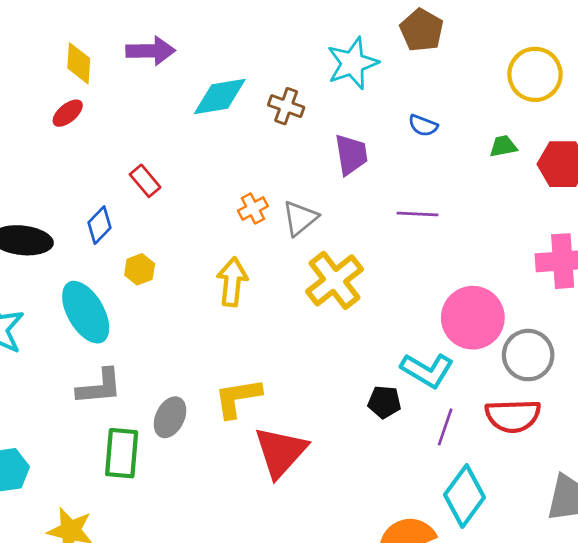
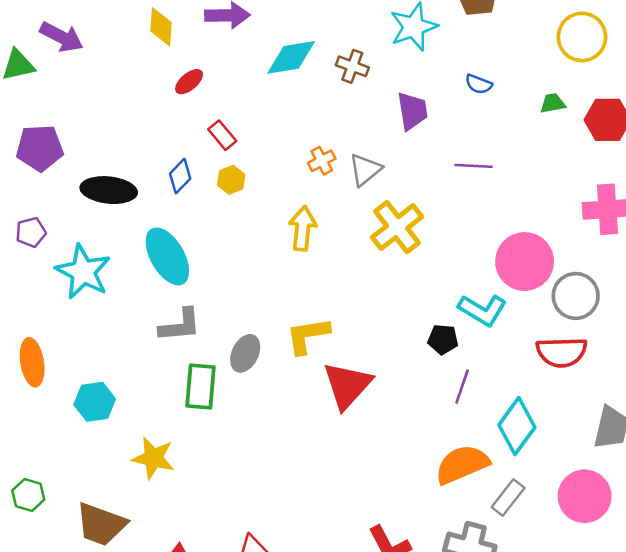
red ellipse: (68, 113) -> (189, 82), moved
yellow hexagon: (140, 269) -> (231, 180), moved
purple line: (445, 427) -> (462, 387), moved

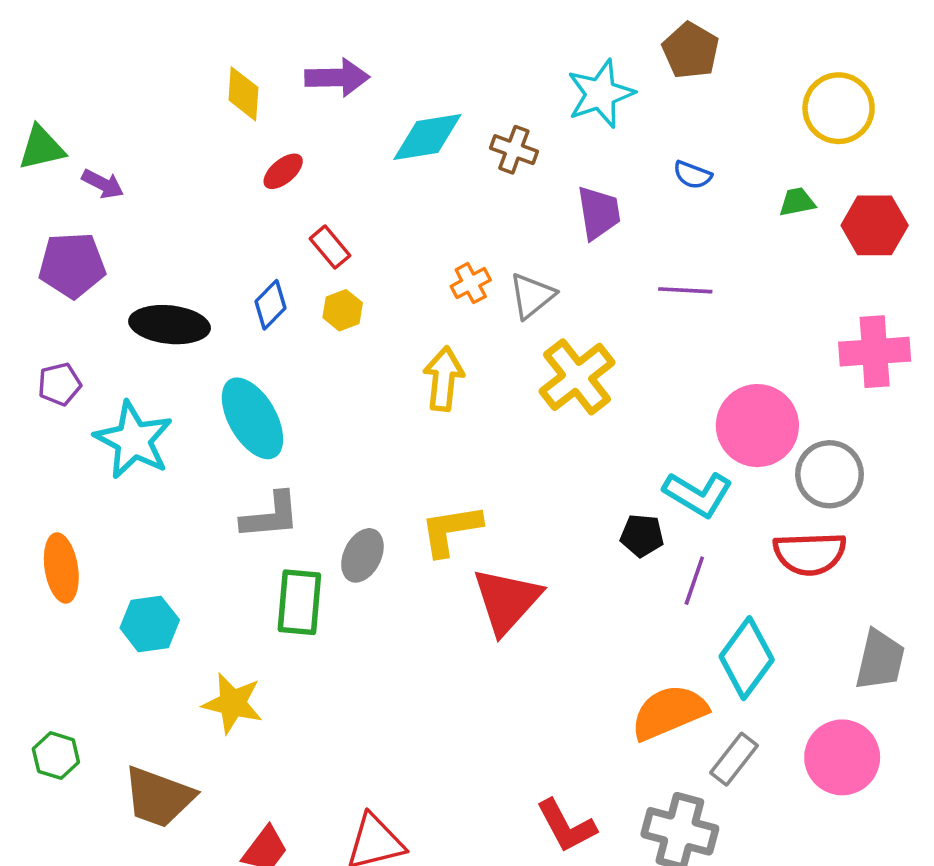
purple arrow: (61, 37) -> (103, 184), moved, size x0.7
purple line: (462, 387) -> (694, 581), moved

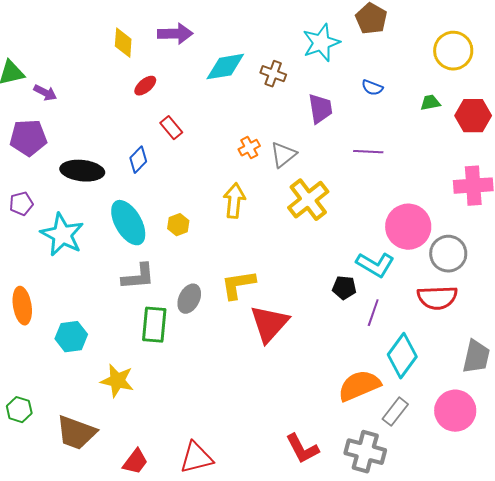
yellow hexagon: (343, 310) -> (178, 225), moved

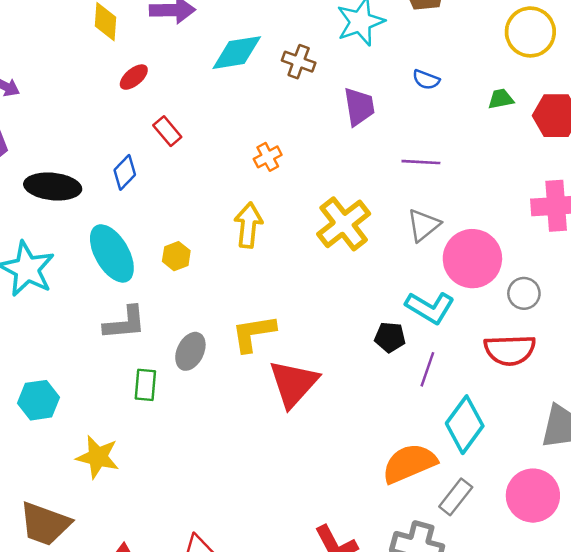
gray triangle: (283, 155) -> (423, 225), moved
gray circle: (448, 254) -> (524, 293), size x0.7
green rectangle: (154, 325) -> (145, 385), size x0.7

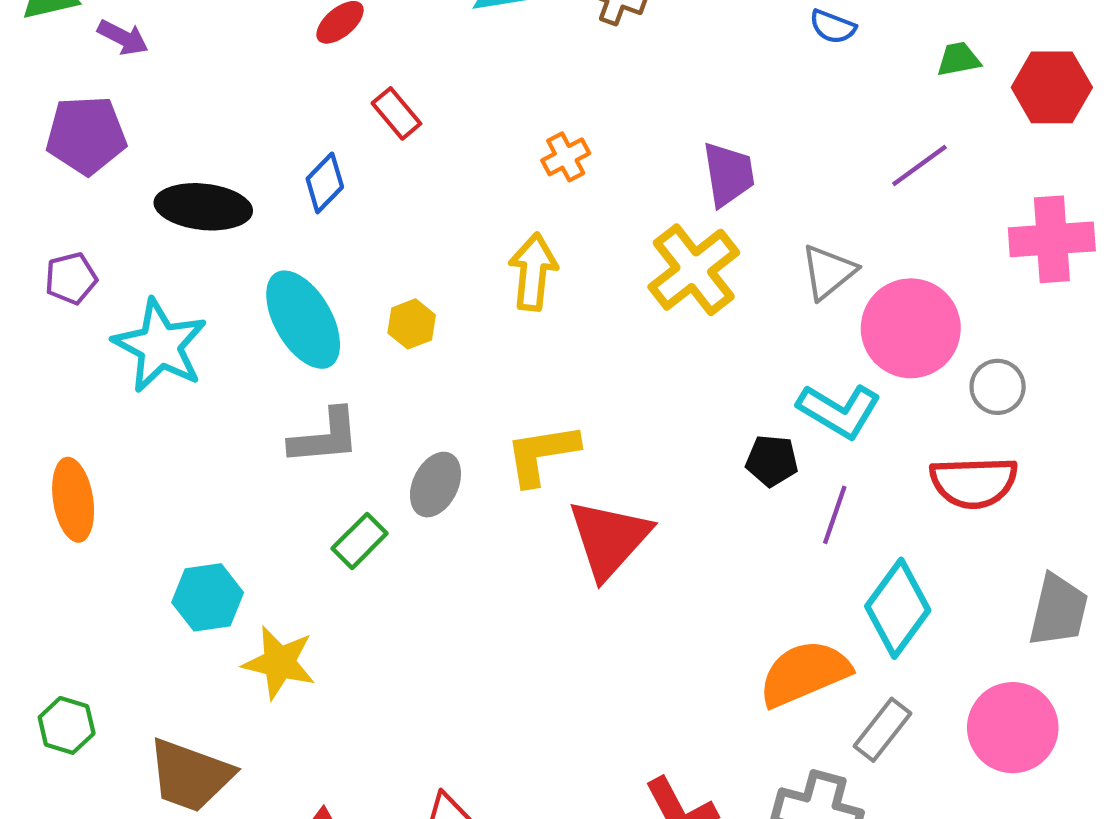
purple trapezoid: (359, 107) -> (728, 174), moved
purple line: (421, 162) -> (919, 166), moved, turned -39
green rectangle: (145, 385) -> (360, 541), turned 40
cyan hexagon: (38, 400) -> (208, 597), moved

